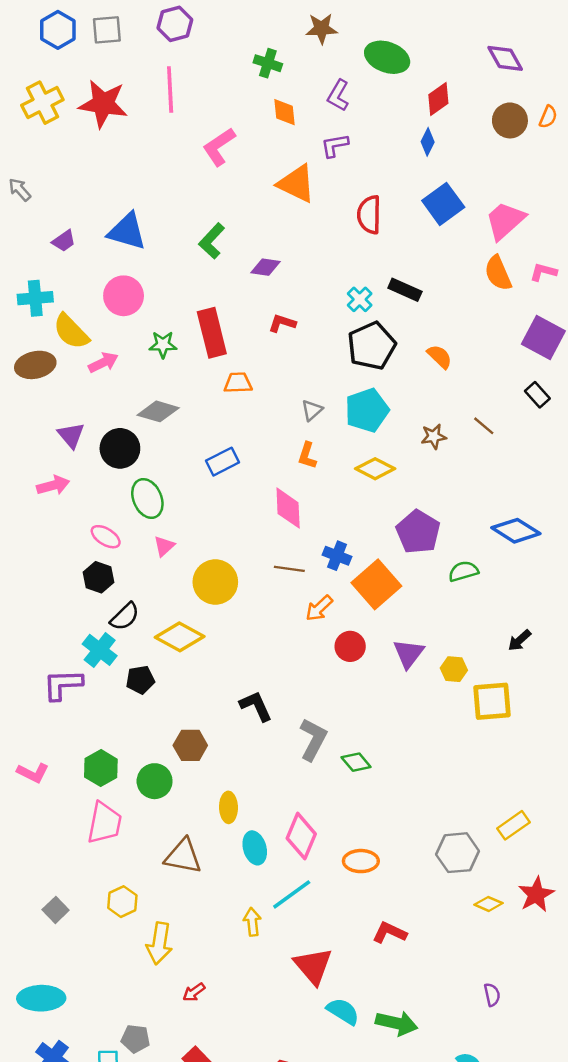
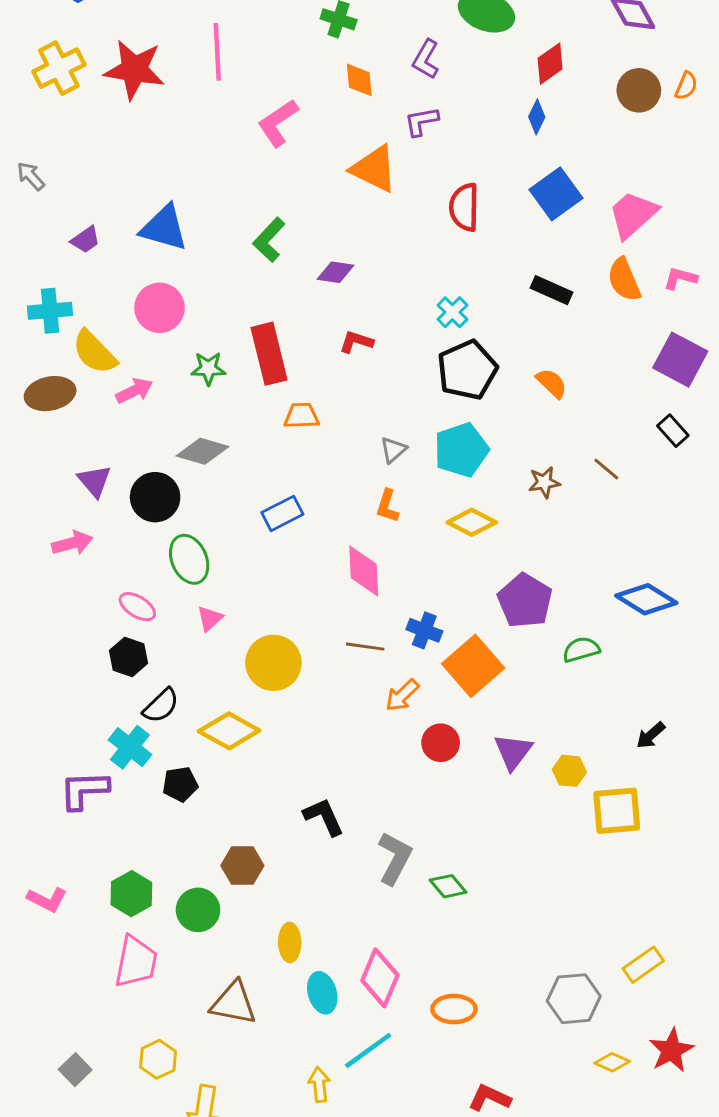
black rectangle: (405, 290) -> (552, 290), moved

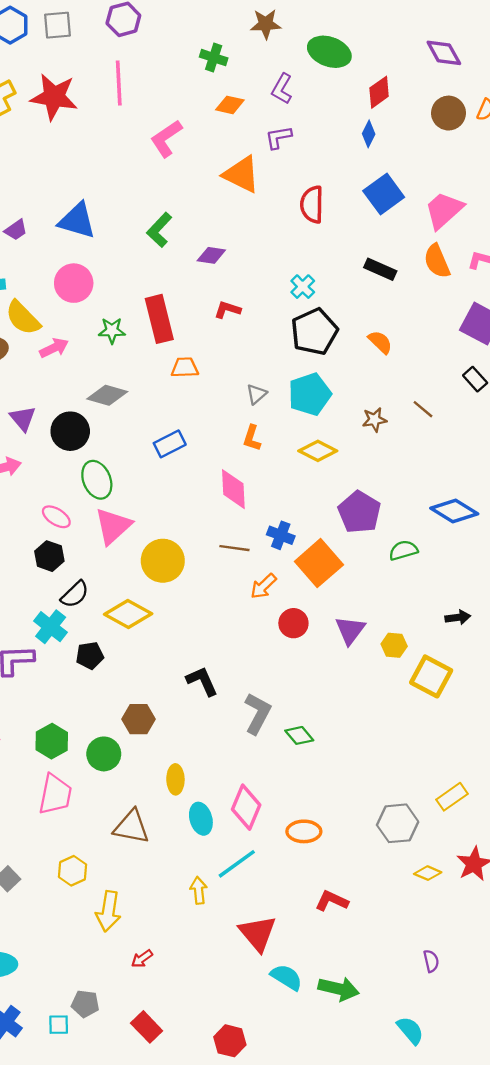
orange diamond: (359, 80) -> (230, 105), turned -72
pink triangle: (210, 618) -> (113, 526), size x1.8
black arrow: (651, 735) -> (458, 617), turned -145
yellow square: (617, 811) -> (431, 676), turned 33

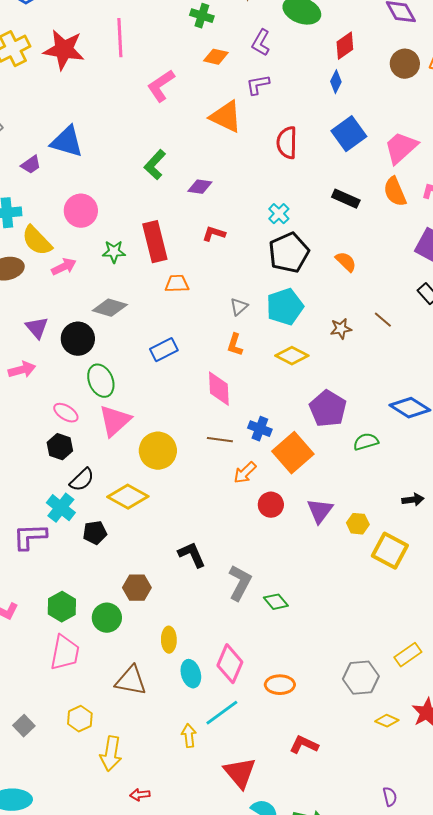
blue triangle: (77, 221) -> (67, 142), moved
red arrow: (142, 959) -> (140, 795), turned 30

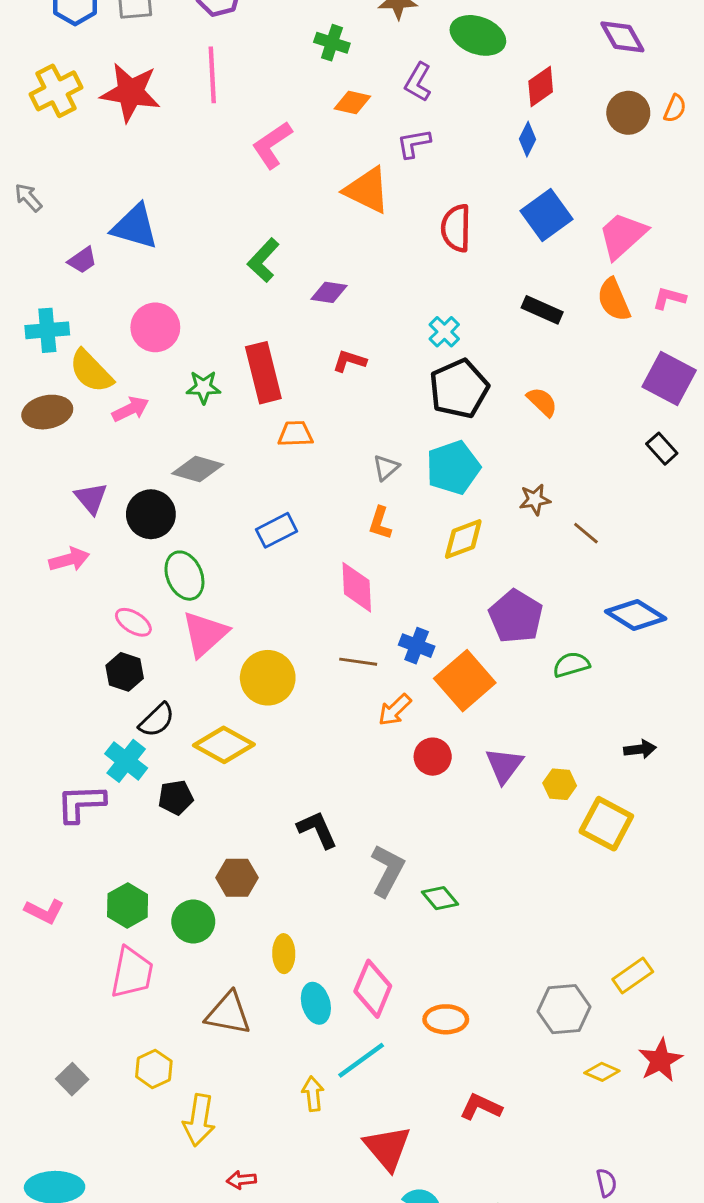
brown line: (383, 320) -> (586, 533), moved
yellow diamond: (292, 356) -> (463, 539), turned -48

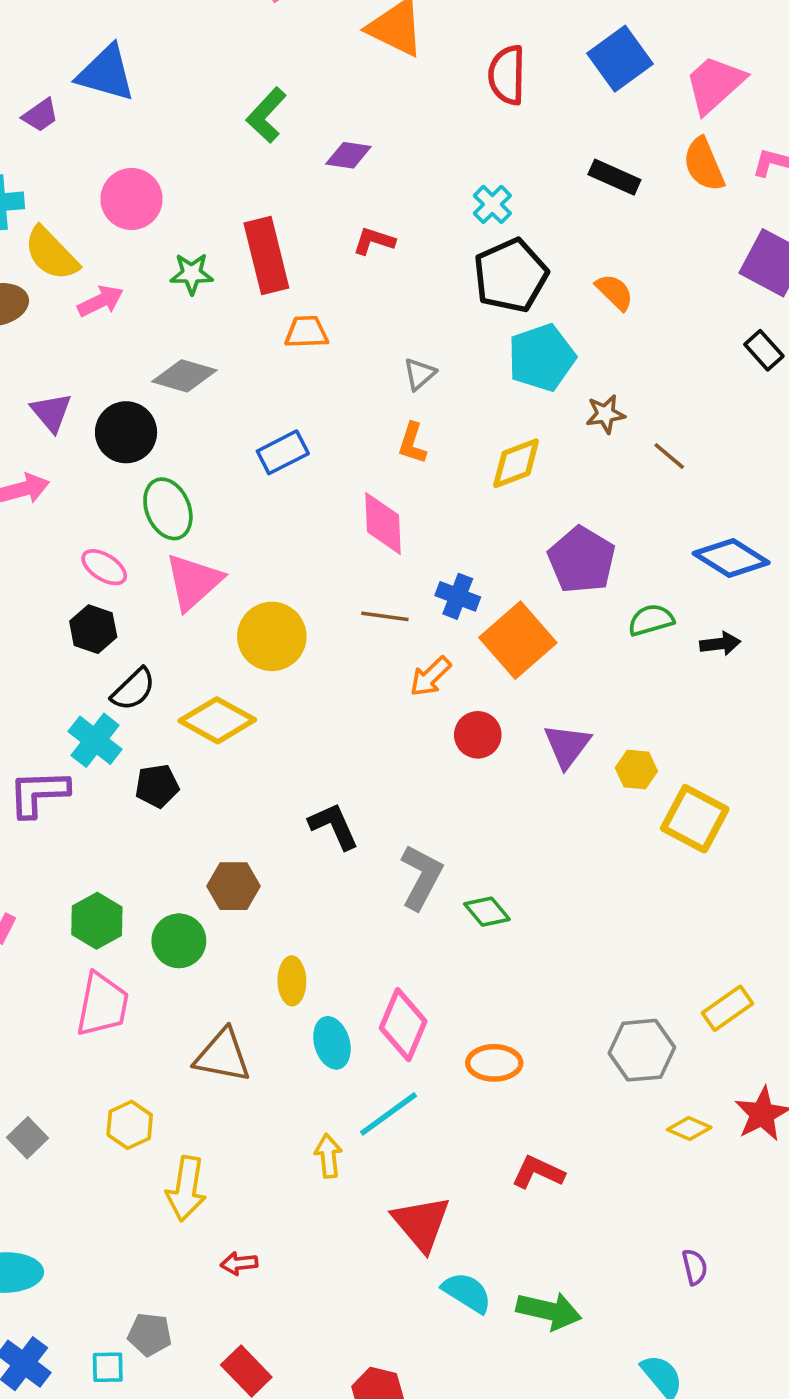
cyan pentagon: (453, 468) -> (542, 358), moved
black arrow: (640, 749) -> (720, 644), moved

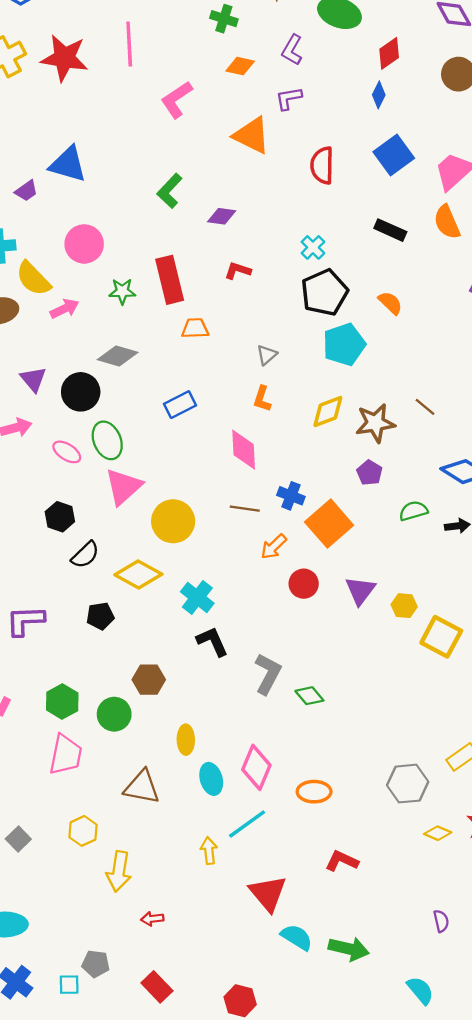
brown star: (605, 414) -> (375, 423), moved, size x1.6
purple pentagon: (582, 560) -> (370, 473), size x0.6
pink ellipse: (104, 567) -> (67, 452), moved
cyan cross: (95, 740) -> (197, 598), moved

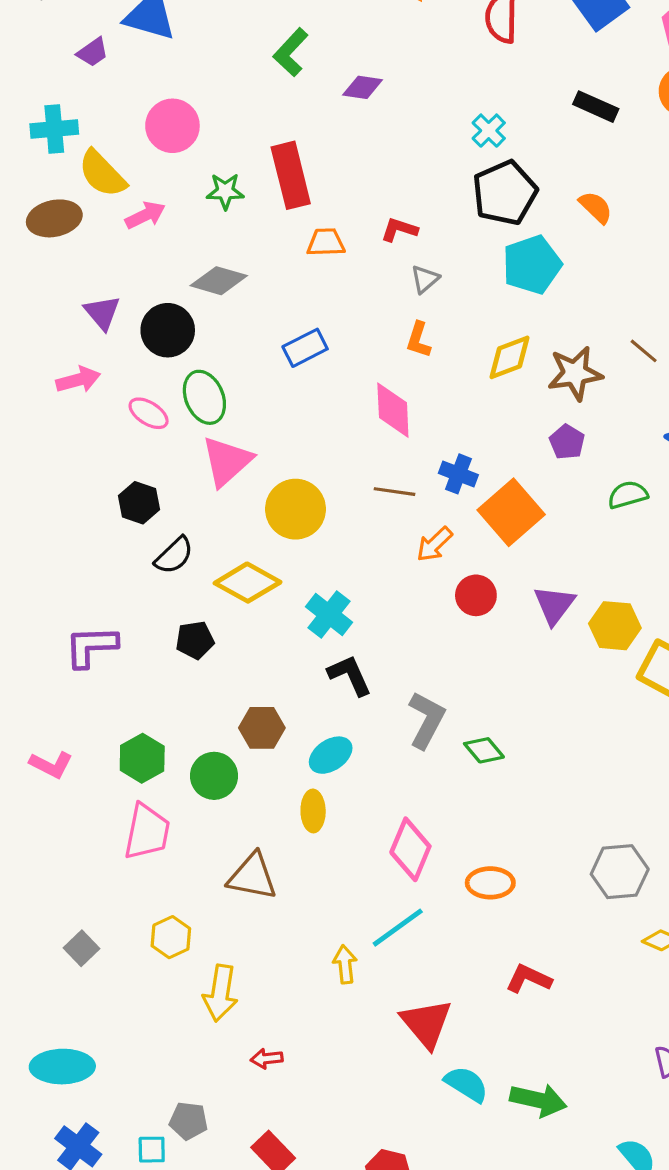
red L-shape: (238, 271) -> (399, 230), moved
yellow hexagon: (404, 606) -> (615, 626), size x1.4
cyan ellipse: (211, 779) -> (331, 755), moved, turned 72

